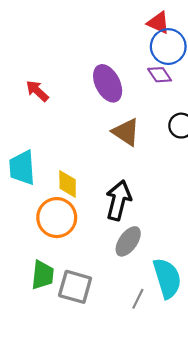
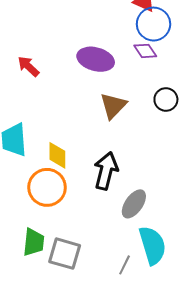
purple ellipse: (108, 83) -> (96, 59), turned -48
brown triangle: (126, 132) -> (113, 106), turned 40
gray ellipse: (128, 241) -> (134, 204), moved

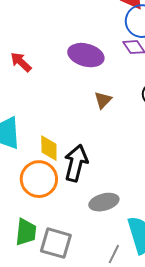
brown triangle: (113, 106) -> (103, 100), size x0.7
black arrow: (106, 171) -> (76, 163), moved
gray ellipse: (134, 204) -> (104, 202), moved, turned 40

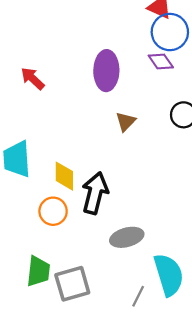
purple ellipse: (86, 55) -> (106, 71), turned 76
orange circle: (39, 179) -> (53, 211), size x0.7
gray square: (56, 243) -> (72, 284), turned -32

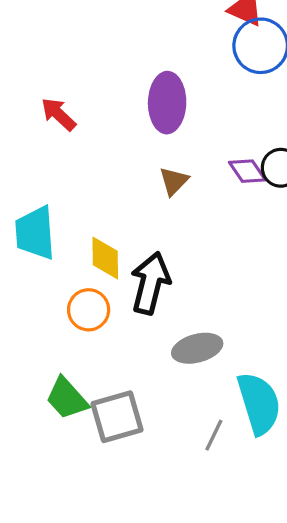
purple diamond: (161, 62) -> (247, 171), moved
brown triangle: (126, 122) -> (174, 181), moved
green trapezoid: (38, 271) -> (67, 398), turned 132

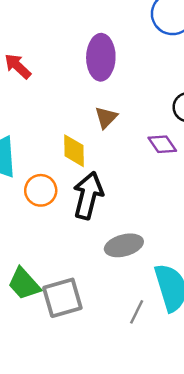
purple diamond: (247, 171) -> (162, 144), moved
yellow diamond: (105, 258) -> (74, 151), moved
orange circle: (89, 310) -> (41, 190), moved

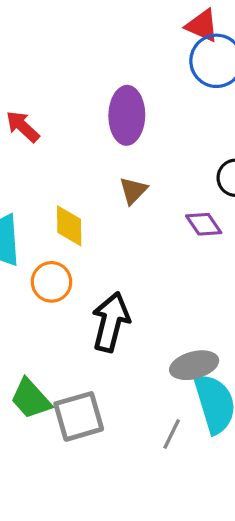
yellow diamond: (74, 151) -> (69, 226), moved
black arrow: (88, 195) -> (111, 322), moved
gray ellipse: (124, 245) -> (194, 365), moved

